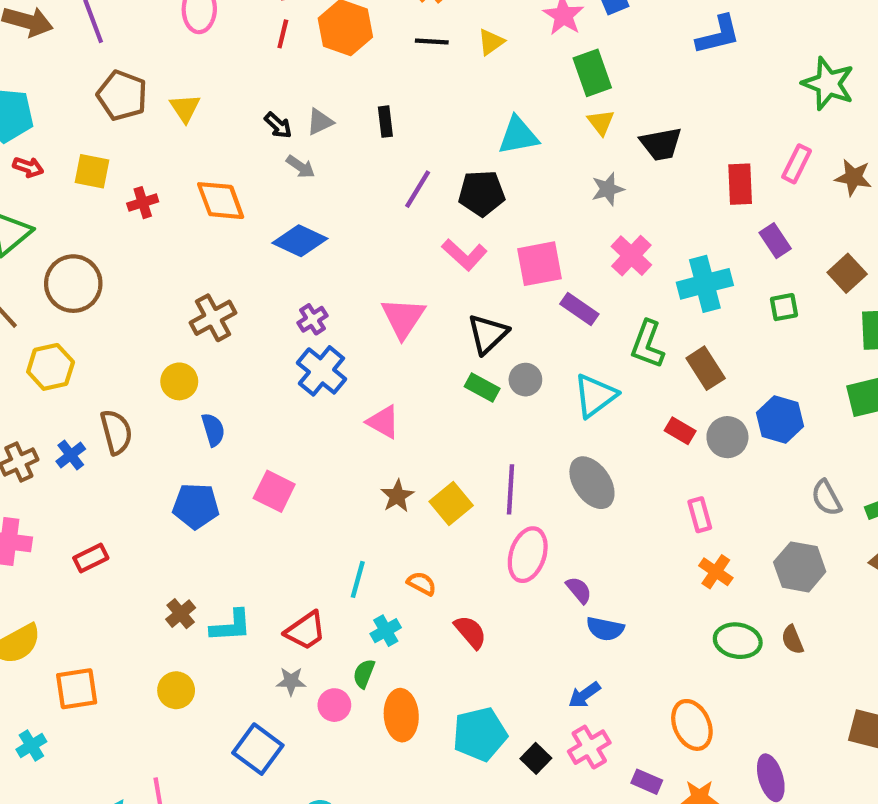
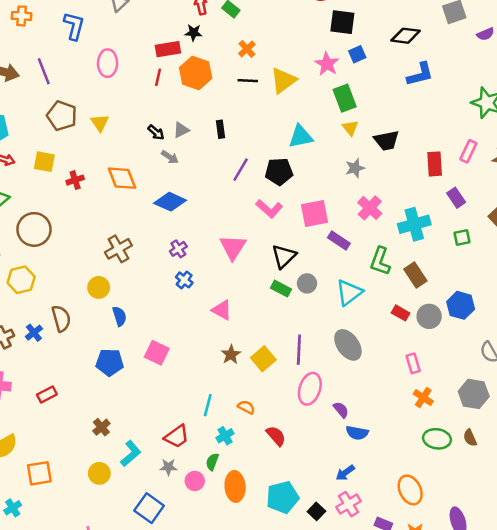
yellow triangle: (491, 42) -> (283, 80), size x1.6
blue cross: (321, 371) -> (184, 280), size x0.6
cyan L-shape: (231, 626) -> (131, 453), moved, turned -36

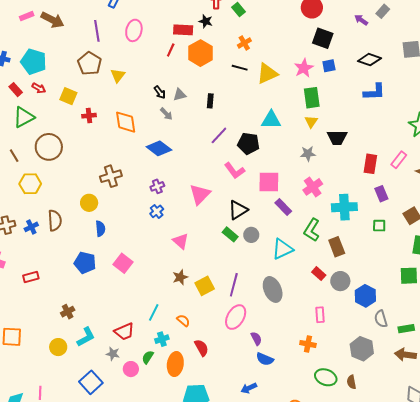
purple line: (44, 71) -> (97, 31), moved
blue hexagon: (461, 305) -> (365, 296), moved
orange cross: (423, 398) -> (308, 344), moved, turned -35
orange ellipse: (235, 486) -> (175, 364), moved

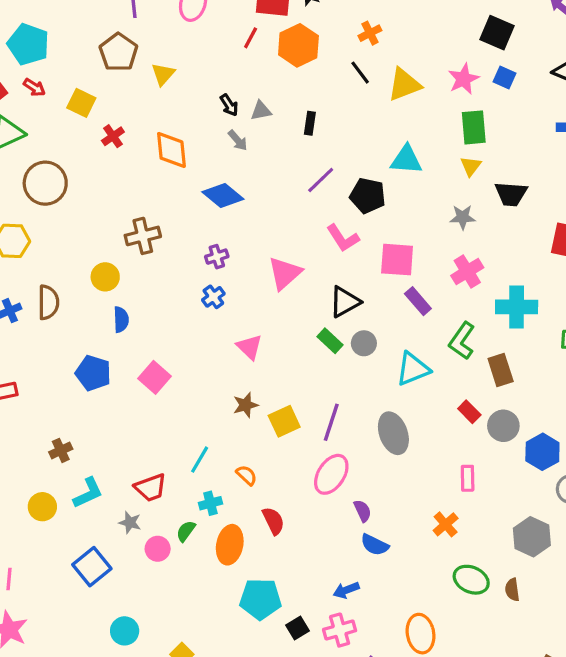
blue square: (329, 66) -> (504, 78), turned 32
black line: (240, 68) -> (360, 73), turned 35
red cross: (89, 116) -> (113, 136), turned -32
orange cross: (308, 344) -> (446, 524), turned 35

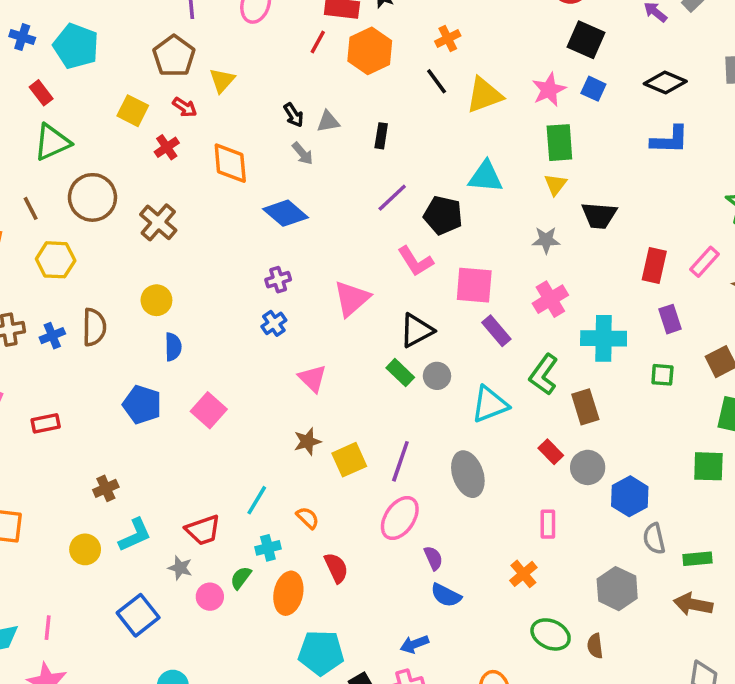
red arrow: (34, 87) -> (185, 107), moved
brown cross: (143, 236) -> (158, 222), moved, turned -36

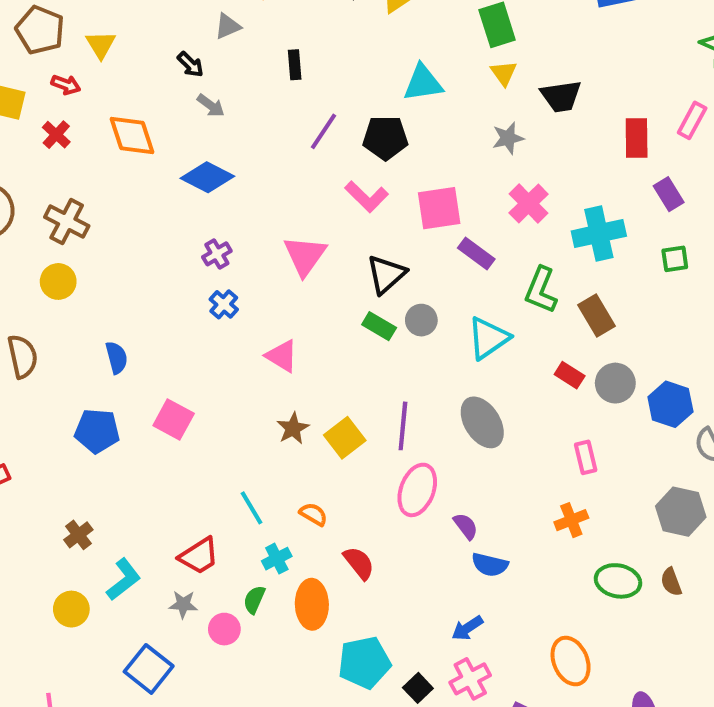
gray triangle: (328, 122) -> (228, 26), moved
yellow circle: (156, 300) -> (58, 281), moved
cyan line: (257, 500) -> (252, 508), turned -48
orange cross: (523, 574) -> (571, 520), turned 32

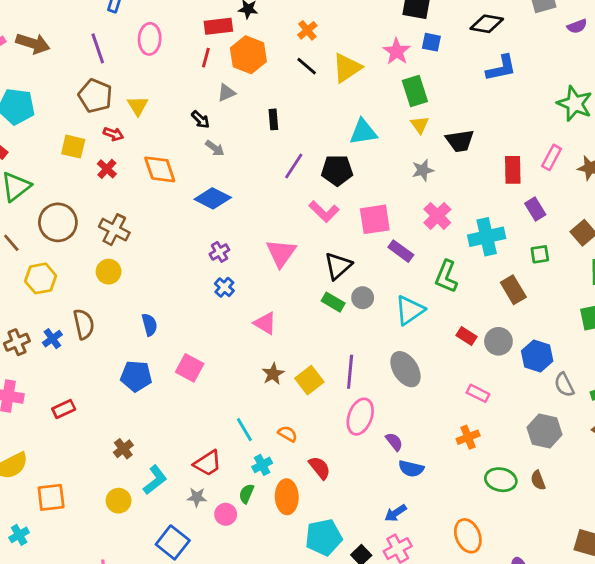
brown rectangle: (597, 315) -> (513, 290), moved
pink rectangle: (586, 457) -> (478, 393), turned -50

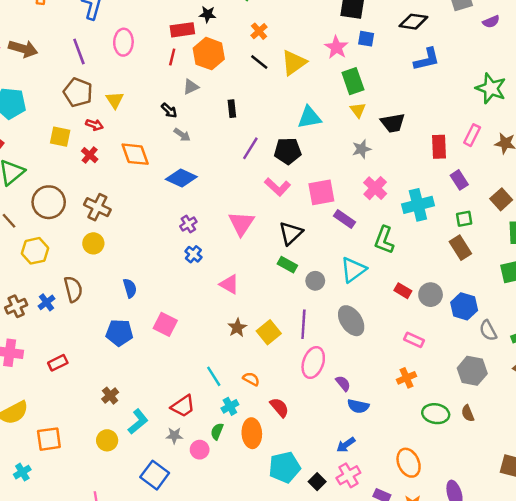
brown rectangle: (513, 290) -> (460, 248), moved
gray circle: (363, 298) -> (315, 281), moved

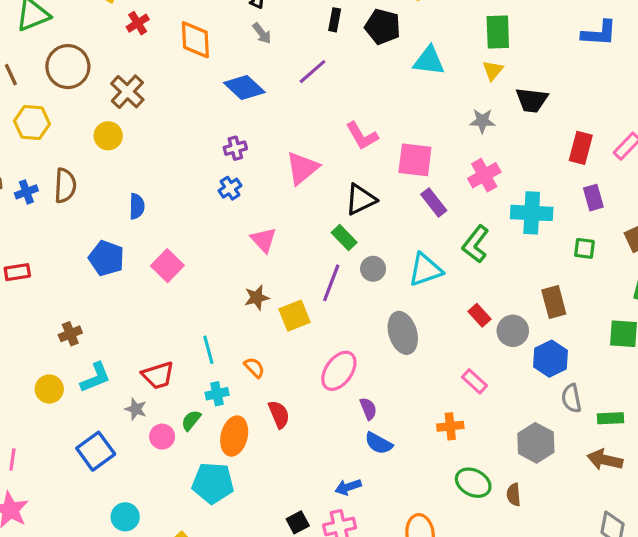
purple line: (250, 148) -> (313, 72), moved
black pentagon: (288, 151) -> (383, 27), moved
brown rectangle: (460, 248) -> (554, 302), moved
purple line: (303, 324) -> (331, 283), moved
cyan pentagon: (285, 467) -> (213, 483), moved

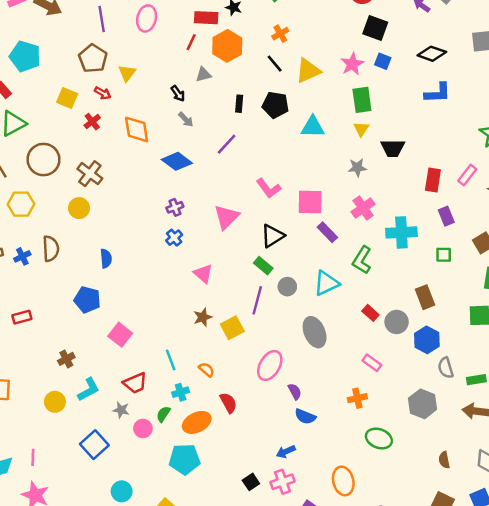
pink square: (167, 266) -> (120, 335), moved
orange ellipse: (234, 436) -> (197, 422), turned 56
brown semicircle: (514, 495) -> (444, 460), moved

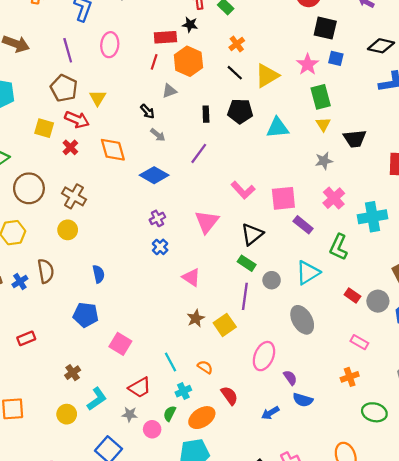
red arrow: (103, 93) -> (77, 120), size x1.5
blue arrow: (286, 452) -> (270, 413), moved

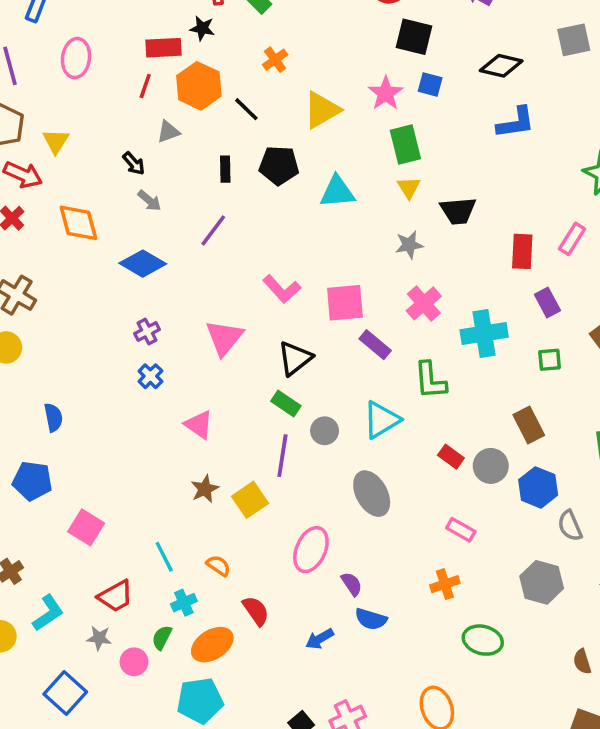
black line: (235, 73) -> (246, 109), moved
green L-shape: (339, 247) -> (430, 380), turned -30

